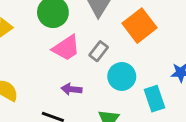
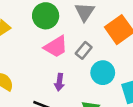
purple arrow: (71, 89) -> (59, 82), turned -91

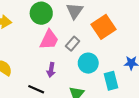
pink trapezoid: (56, 47) -> (49, 40), turned -35

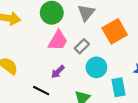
purple arrow: (51, 70) -> (58, 72), turned 32

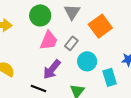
purple arrow: (58, 72) -> (52, 69), size x1.5

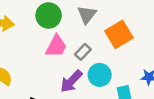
purple arrow: (52, 69) -> (71, 81), moved

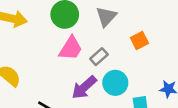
orange square: (119, 34) -> (139, 41), size x0.6

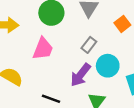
pink trapezoid: (71, 48) -> (43, 49), moved

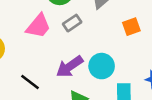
gray rectangle: (89, 45) -> (72, 23), moved

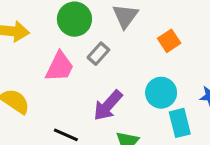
cyan circle: (102, 66) -> (161, 93), moved

